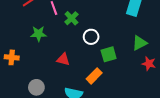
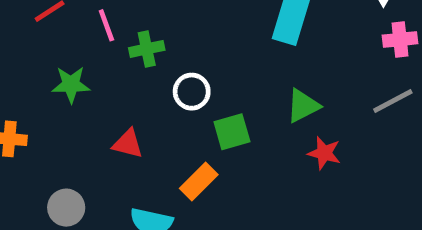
green cross: (71, 18) -> (147, 49), turned 32

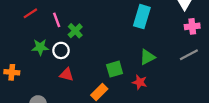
green cross: (147, 49) -> (75, 31), turned -32
white circle: (192, 92) -> (61, 50), moved
red star: (324, 153) -> (140, 82), moved

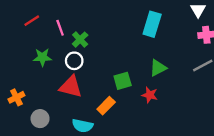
white circle: (61, 50) -> (74, 61), moved
orange cross: (12, 72) -> (16, 97), moved, turned -32
red triangle: (66, 74) -> (71, 87), size x1.5

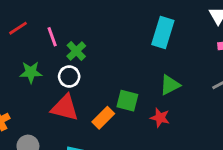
green square: (123, 81) -> (127, 101), turned 30
orange rectangle: (106, 106) -> (103, 118), moved

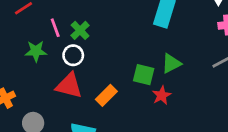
pink line: (52, 37) -> (55, 28), moved
green square: (127, 101) -> (144, 75), moved
red star: (160, 118) -> (162, 95), turned 30

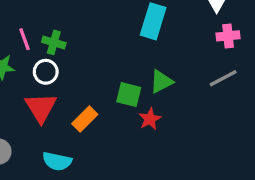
green cross: (80, 30) -> (54, 42), turned -30
red triangle: (69, 86) -> (41, 108), turned 44

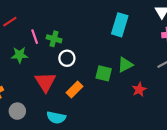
white circle: (46, 72) -> (67, 58), moved
red star: (150, 119) -> (139, 89), moved

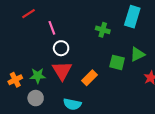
green cross: (54, 39) -> (103, 30), moved
green star: (20, 55) -> (38, 76), moved
white circle: (67, 58) -> (61, 48), moved

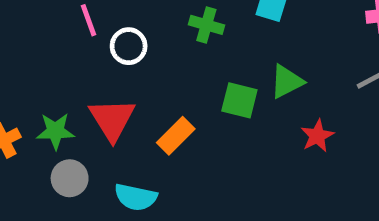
white circle: (61, 48) -> (129, 46), moved
gray circle: (36, 98) -> (70, 178), moved

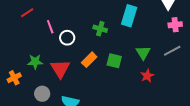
green triangle: (287, 82) -> (143, 53), moved, turned -35
green star: (55, 131) -> (35, 62), moved
orange rectangle: (176, 136) -> (89, 60), moved

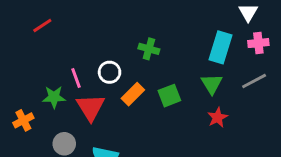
cyan rectangle: (129, 16) -> (220, 47), moved
pink line: (50, 27) -> (76, 78), moved
white circle: (67, 38) -> (110, 72), moved
green square: (114, 61) -> (169, 96), turned -35

